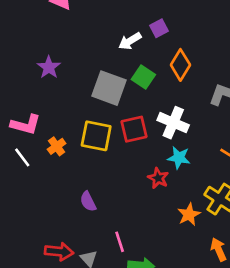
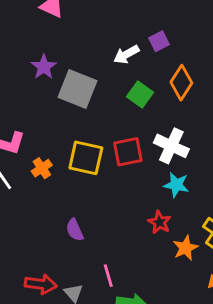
purple star: (49, 67) -> (44, 67), moved
gray square: (109, 88) -> (78, 89), moved
red star: (158, 178) -> (160, 222), moved

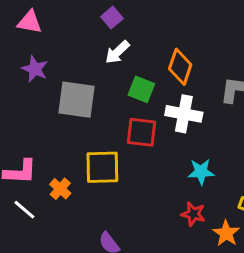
purple square: (159, 41) -> (112, 18), moved
purple star: (44, 67) -> (35, 69), moved
white cross: (171, 146) -> (184, 114), moved
red square: (128, 152) -> (141, 132), moved, turned 32

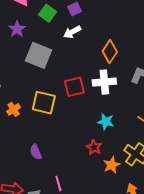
green square: (141, 89) -> (48, 13), moved
white cross: (184, 114) -> (104, 82), turned -30
red square: (141, 132) -> (74, 87), turned -35

